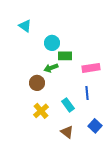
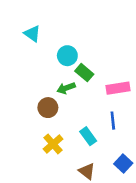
green rectangle: (65, 56) -> (84, 73), turned 40

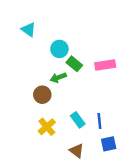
pink rectangle: (118, 88) -> (105, 65), moved
blue line: (113, 121) -> (99, 121), moved
blue square: (123, 163) -> (109, 144), turned 35

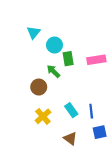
cyan triangle: (29, 29) -> (33, 32), moved, turned 32
green rectangle: (74, 64) -> (68, 59), turned 40
green arrow: (58, 78) -> (53, 71), turned 64

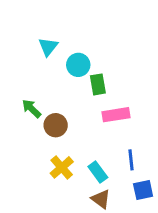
pink rectangle: (96, 60) -> (116, 115), moved
green arrow: (53, 71) -> (31, 109), moved
cyan rectangle: (71, 110) -> (98, 172), moved

